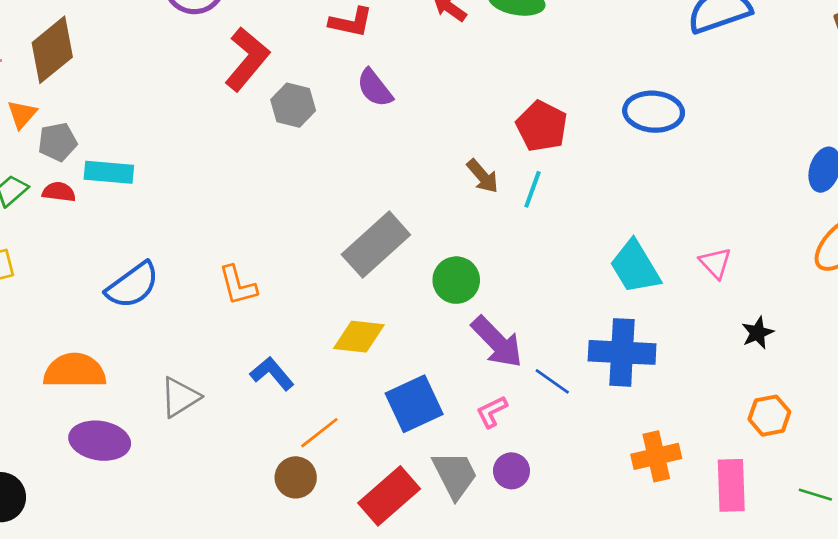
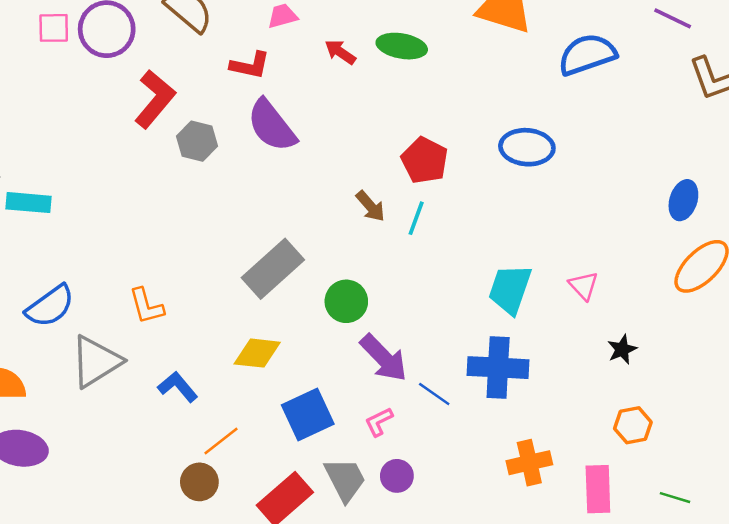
purple semicircle: (375, 88) -> (272, 126), size x1.5
cyan trapezoid: (635, 267) -> (510, 289), turned 50
gray triangle: (180, 397) -> (96, 362), moved, size x1.4

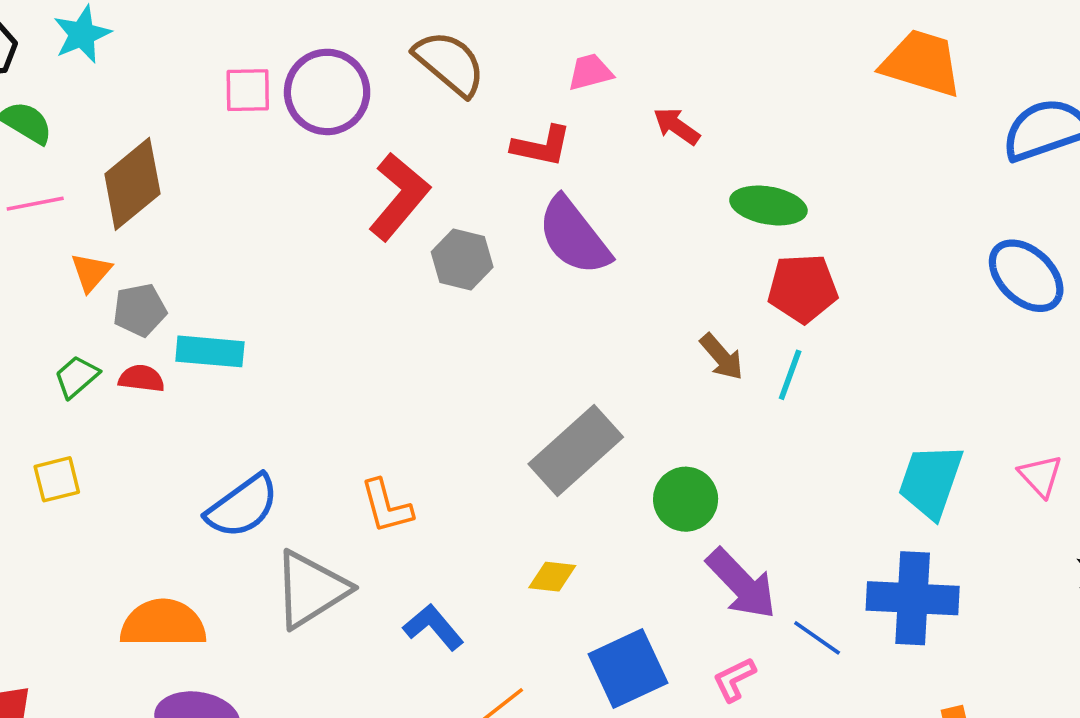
green ellipse: (402, 46) -> (768, 205), moved
blue ellipse: (527, 147) -> (1026, 276), moved, turned 39
red pentagon: (425, 160) -> (803, 288), turned -30
yellow diamond: (257, 353) -> (552, 577), size x0.7

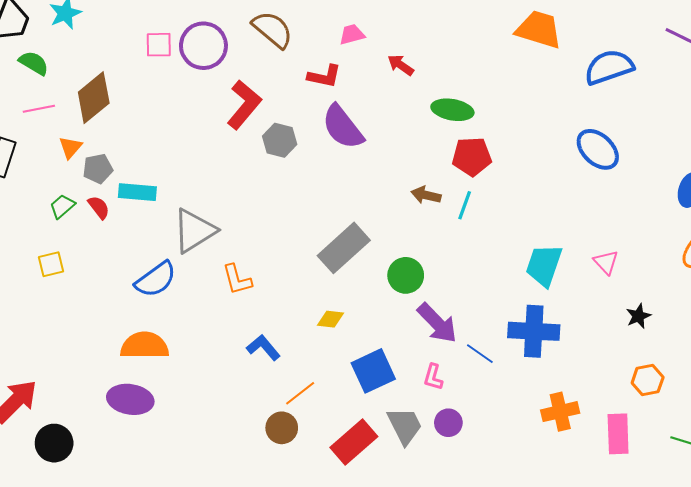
brown arrow: (722, 357) -> (426, 195), turned 144
red semicircle: (141, 378) -> (99, 207), turned 45
gray triangle: (311, 589) -> (194, 231), moved
orange semicircle: (163, 623) -> (145, 346), moved
pink L-shape: (734, 679) -> (433, 377), turned -48

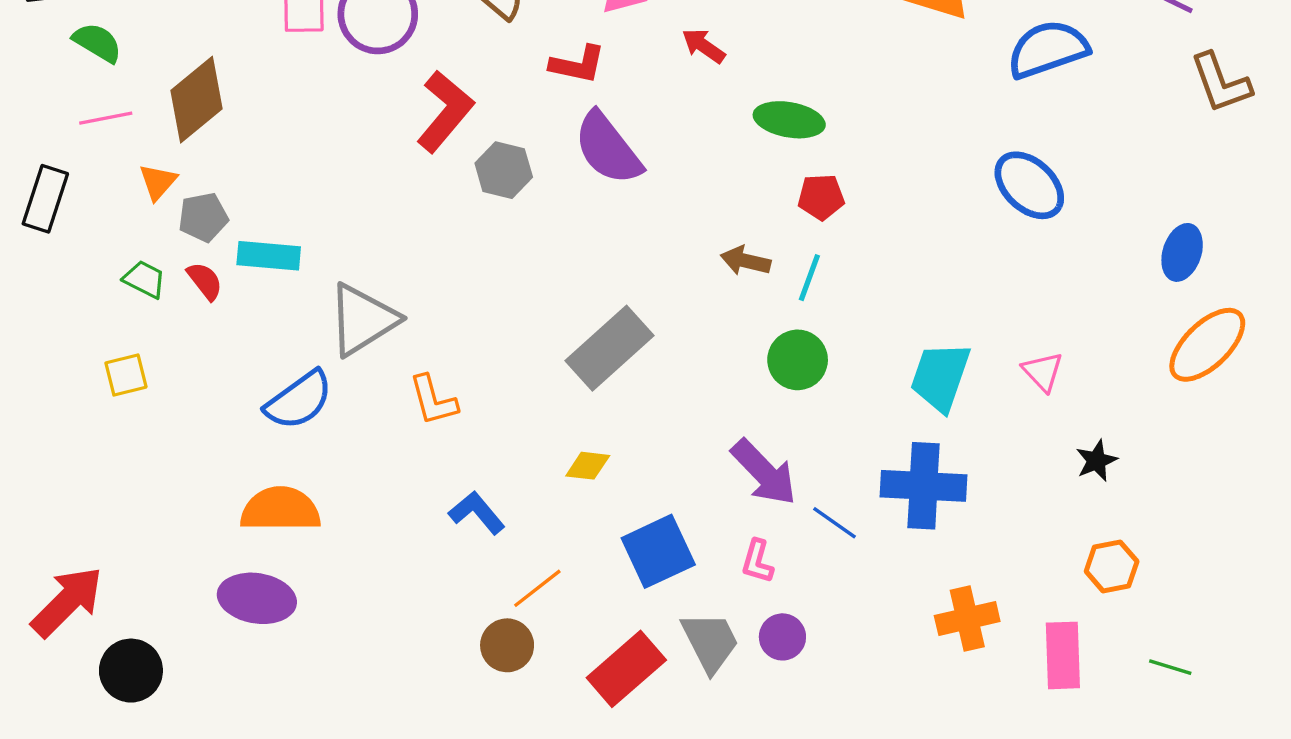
red pentagon: (472, 156) -> (821, 197), size x0.7
green trapezoid: (62, 206) -> (144, 279), turned 68
green circle: (406, 275) -> (798, 360), moved

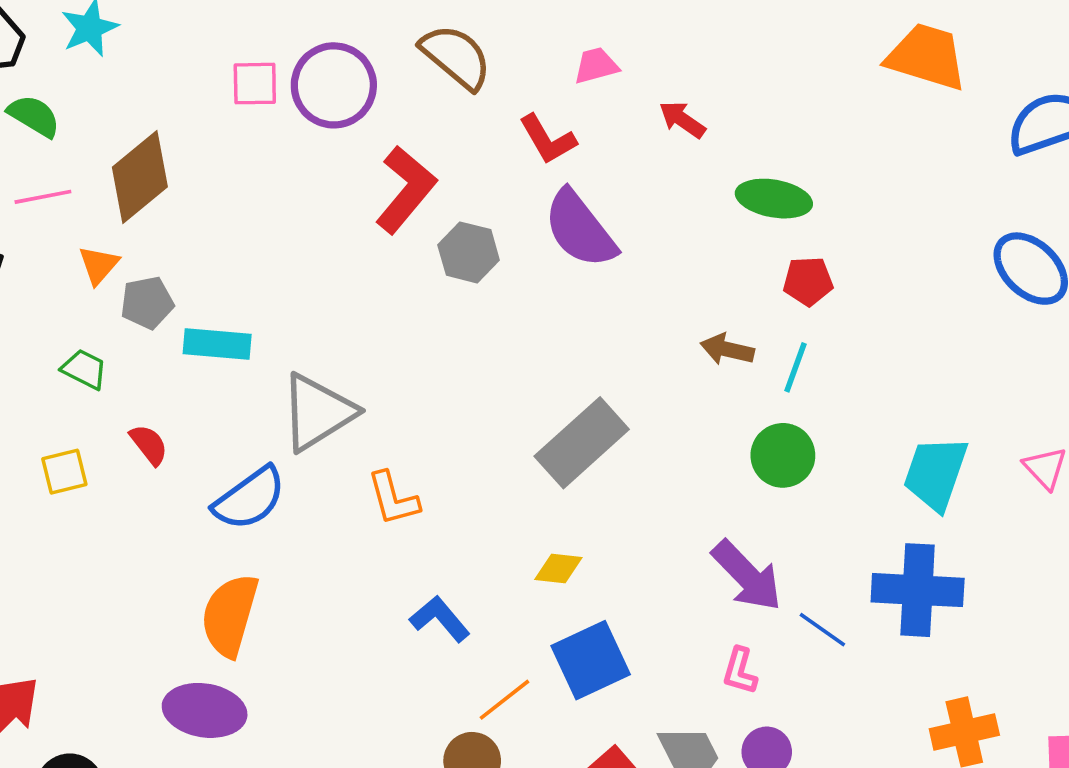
red L-shape: (578, 64) -> (548, 139), turned 48
red semicircle: (205, 281) -> (149, 445), moved
orange semicircle: (280, 509) -> (230, 615), turned -74
blue square: (658, 551) -> (591, 660), moved

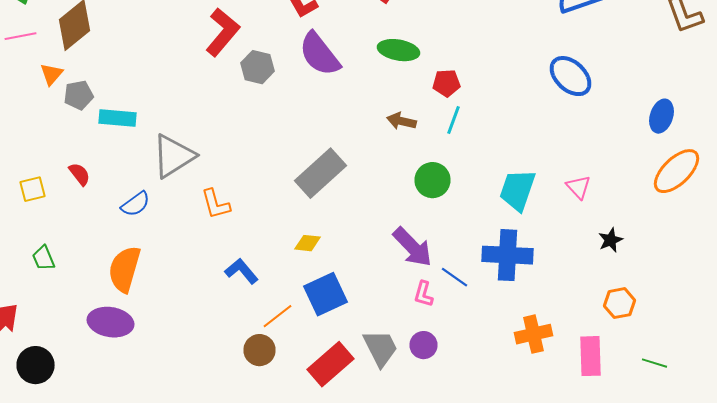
green ellipse: (774, 199) -> (398, 50), moved
cyan line: (795, 367) -> (454, 120), moved
green trapezoid: (84, 369) -> (44, 258), moved, turned -140
blue semicircle: (249, 499) -> (136, 204), size x0.7
pink L-shape: (740, 671) -> (424, 294), moved

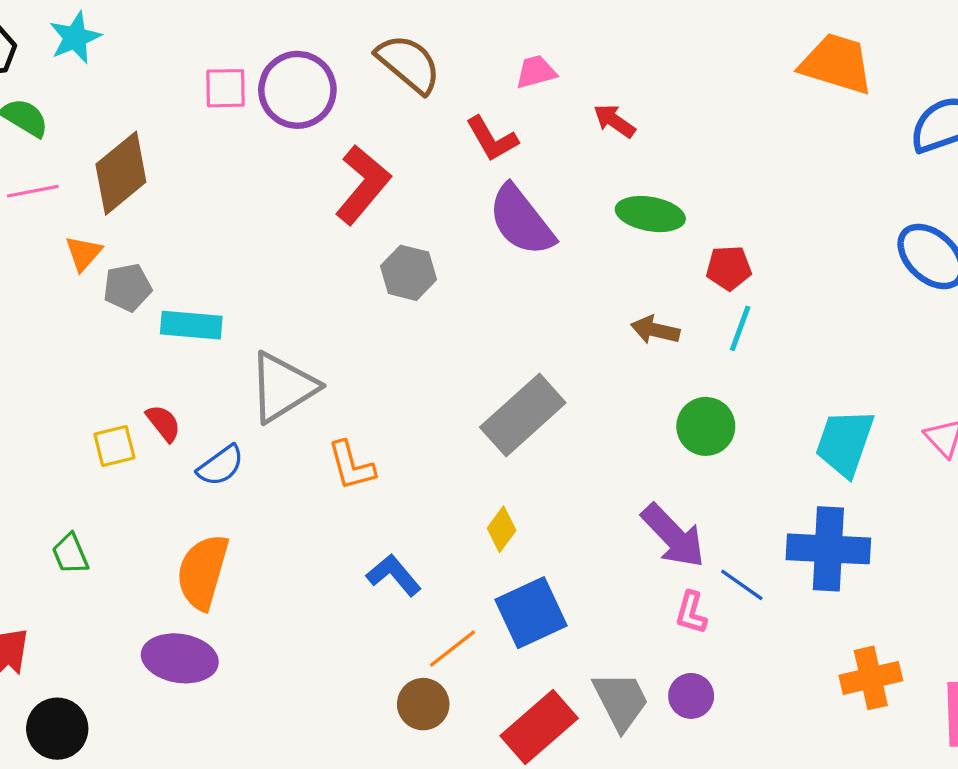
gray hexagon: (258, 67) -> (408, 273), moved
red semicircle: (80, 174) -> (163, 423), moved
yellow square: (32, 189) -> (114, 446), moved
yellow diamond: (308, 243) -> (502, 529), turned -60

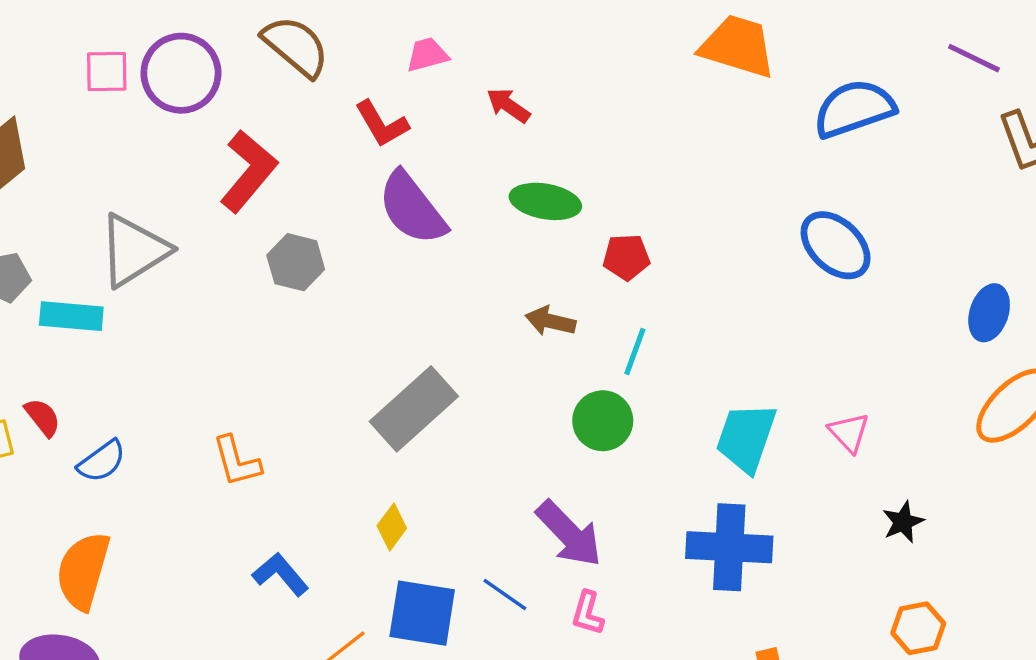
cyan line: (740, 328) -> (635, 352), moved
gray triangle: (283, 387) -> (134, 250), moved
blue line: (742, 585) -> (505, 595), moved
blue square: (531, 613) -> (422, 613), turned 34

